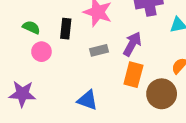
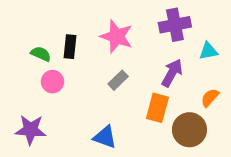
black rectangle: (66, 29) -> (70, 47), moved
purple arrow: (132, 44) -> (172, 73), moved
gray rectangle: (99, 50) -> (118, 80), turned -30

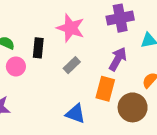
black rectangle: (70, 47) -> (38, 48), moved
blue triangle: (105, 137) -> (75, 114), moved

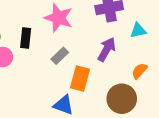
orange rectangle: (105, 89) -> (80, 78), moved

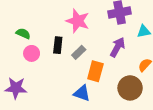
black rectangle: (26, 38) -> (58, 45), moved

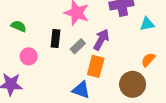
purple arrow: (117, 47) -> (101, 40), moved
pink circle: (32, 53) -> (29, 56), moved

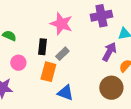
purple arrow: (101, 40) -> (109, 52), moved
orange rectangle: (96, 66) -> (48, 72), moved

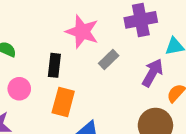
gray rectangle: (62, 54) -> (109, 59), moved

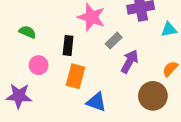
purple arrow: (153, 73) -> (130, 61), moved

